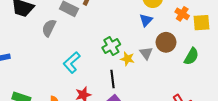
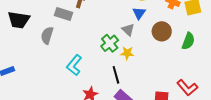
gray triangle: (146, 53) -> (128, 30), moved

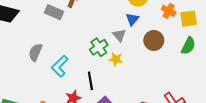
gray semicircle: (47, 35) -> (35, 52), moved
green semicircle: (188, 41) -> (188, 46), moved
black line: (116, 75) -> (90, 81), moved

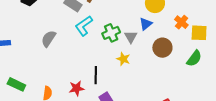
green cross: (99, 47) -> (111, 33), moved
cyan L-shape: (60, 66) -> (84, 26), moved

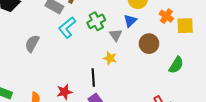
green cross: (111, 33) -> (96, 21), moved
green semicircle: (194, 58) -> (176, 65), moved
black line: (96, 75) -> (93, 78), moved

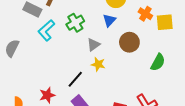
gray triangle: (116, 35) -> (93, 45), moved, turned 32
yellow star: (110, 58) -> (98, 64), moved
black line: (93, 78) -> (75, 79), turned 48

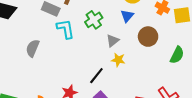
cyan L-shape: (46, 30) -> (66, 29), turned 125

